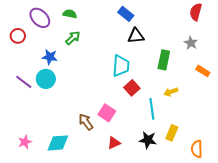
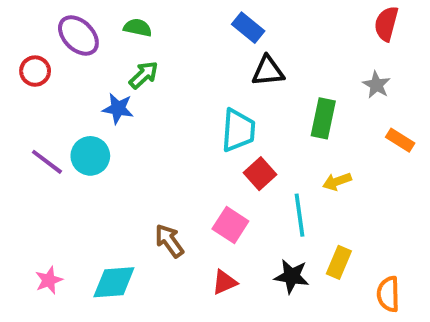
blue star: (50, 57) -> (118, 109), moved
pink square: (107, 113) -> (230, 225), moved

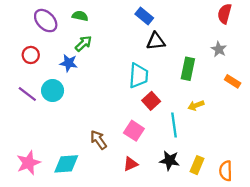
red circle: (35, 71) -> (31, 55), moved
yellow rectangle: (339, 262) -> (197, 165), moved
pink star: (49, 280) -> (28, 163), size x1.5

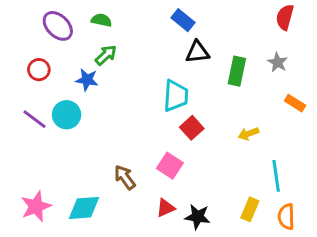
green rectangle: (188, 69) -> (237, 71), moved
cyan line: (174, 125) -> (276, 176), moved
black star: (170, 160) -> (198, 217), moved

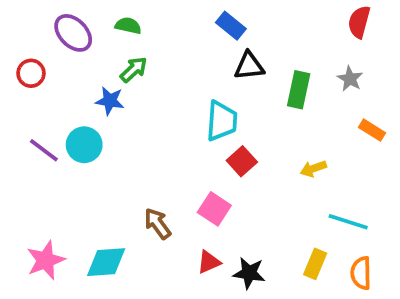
red circle: (39, 70) -> (31, 73), moved
cyan line: (276, 176) -> (348, 222), turned -64

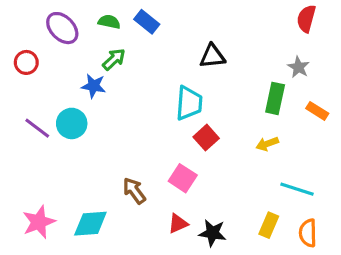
blue rectangle: (231, 26) -> (147, 22), moved
green rectangle: (299, 90) -> (275, 98), moved

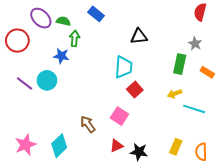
green semicircle: (109, 22) -> (63, 21), moved
green arrow: (114, 59) -> (75, 38), turned -42
red circle: (26, 62) -> (17, 41), size x1.5
cyan line: (297, 189) -> (194, 109), moved
cyan diamond: (90, 224) -> (59, 146), turned -40

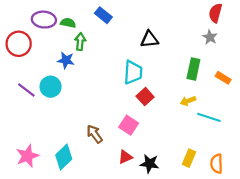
purple ellipse: (41, 18) -> (44, 20), turned -40
gray star: (195, 44) -> (210, 37), moved

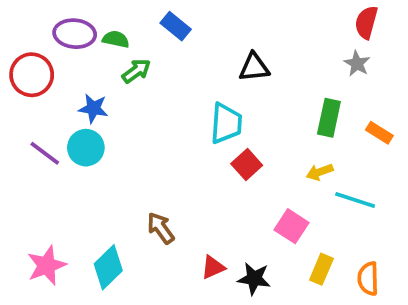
green arrow: (80, 42) -> (136, 71), turned 49
blue star: (66, 60) -> (93, 108), moved
pink square: (129, 125) -> (292, 226), moved

